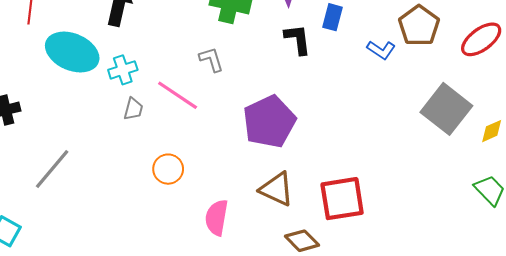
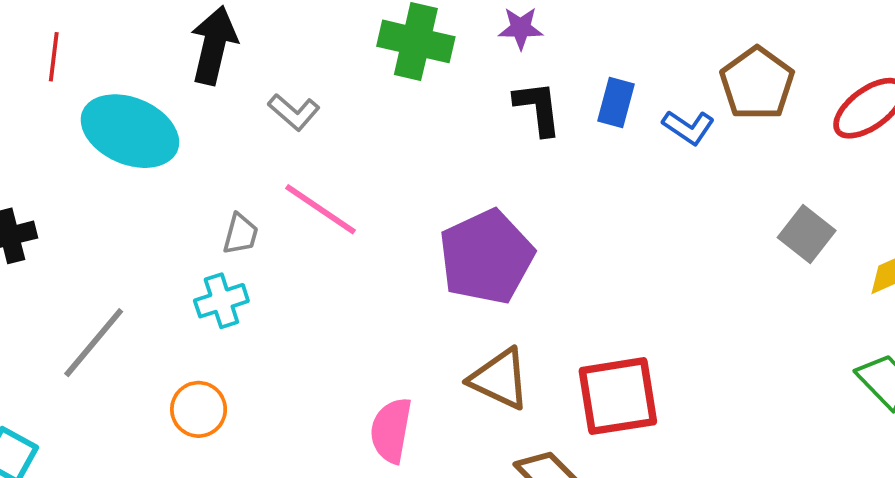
blue rectangle: (333, 17) -> (616, 102), moved
gray L-shape: (211, 59) -> (294, 112), moved, turned 148
cyan cross: (123, 70) -> (221, 301), moved
gray square: (446, 109) -> (807, 234), size x0.6
orange circle: (168, 169) -> (199, 409), moved

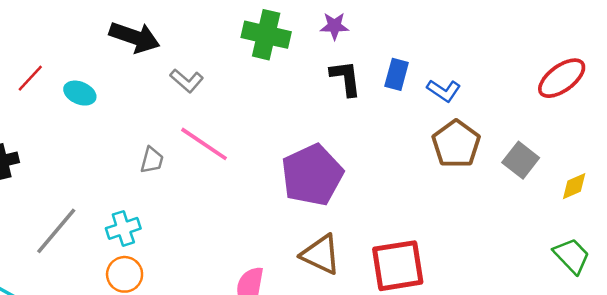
black arrow: (214, 45) -> (135, 37), turned 96
red line: (54, 57) -> (30, 78), moved, turned 36
brown pentagon: (757, 83) -> (456, 144), moved
cyan ellipse: (130, 131) -> (80, 93), size x0.5
cyan cross: (221, 301) -> (123, 228), moved

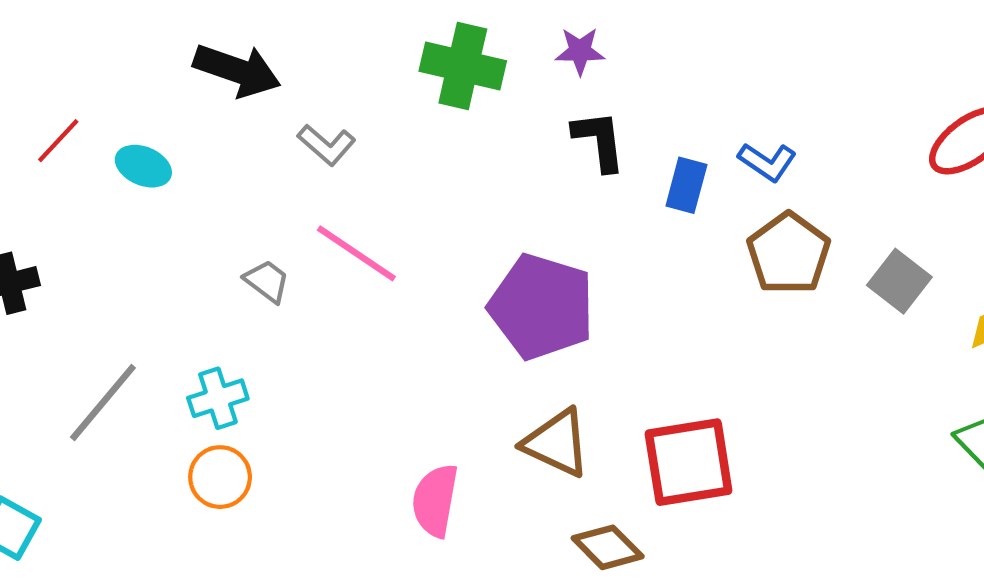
blue rectangle: (397, 74) -> (686, 185), moved
gray trapezoid: (152, 160) -> (267, 281), turned -68
purple pentagon: (312, 175) -> (542, 307), turned -30

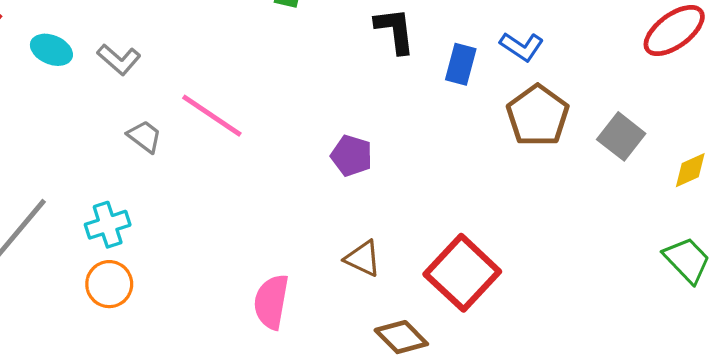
gray L-shape: (327, 145) -> (119, 59), moved
purple pentagon: (542, 307) -> (352, 156), size x0.5
brown triangle: (557, 443) -> (363, 258), size x0.7
red square: (689, 462) -> (462, 273), turned -38

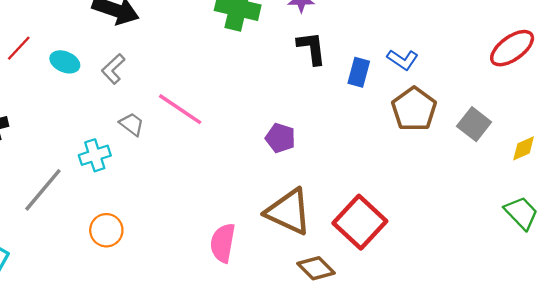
gray L-shape: (119, 59) -> (113, 69), turned 96
cyan cross: (108, 225) -> (95, 155), moved
brown triangle: (363, 258) -> (288, 212), size x1.8

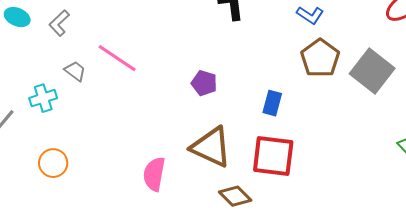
blue rectangle: (359, 72) -> (272, 103), moved
gray square: (474, 124) -> (372, 71), size x1.5
red square: (360, 222) -> (273, 156), turned -36

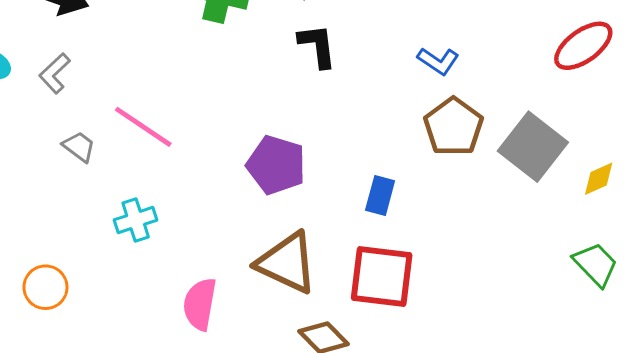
purple pentagon: (204, 83) -> (276, 165), size x1.5
cyan cross: (43, 98) -> (136, 220), moved

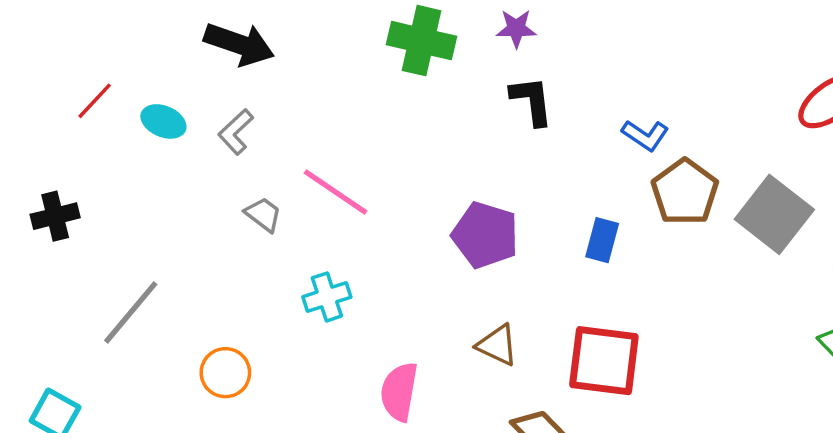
blue L-shape: (438, 61) -> (645, 135), moved
blue rectangle: (380, 196) -> (602, 240), moved
brown triangle: (287, 263) -> (497, 345), size x0.6

